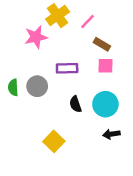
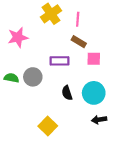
pink line: (87, 21) -> (78, 19), turned -40
pink star: (36, 37) -> (18, 37), moved
brown rectangle: (102, 44) -> (79, 42), moved
green semicircle: (13, 87) -> (11, 78), turned 104

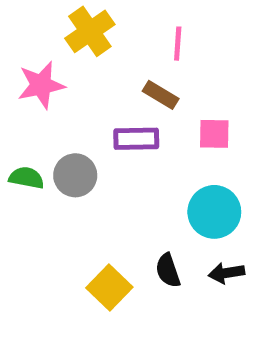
yellow cross: (51, 14) -> (90, 31), moved
brown rectangle: (79, 42) -> (161, 95), moved
black semicircle: (67, 93) -> (168, 270), moved

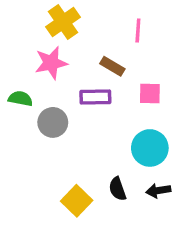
pink line: (178, 44) -> (138, 30), moved
pink star: (41, 85) -> (51, 63), moved
green semicircle: (26, 178) -> (20, 99), moved

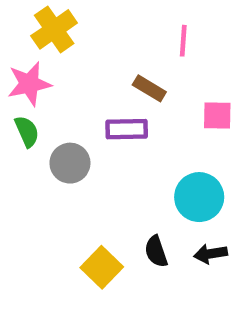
yellow cross: (63, 22) -> (54, 29), moved
pink star: (51, 63) -> (29, 84), moved
pink square: (150, 93) -> (217, 116), moved
green semicircle: (20, 99) -> (27, 131), turned 55

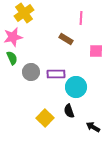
purple rectangle: (127, 129) -> (56, 74), moved
cyan circle: (199, 197) -> (76, 87), moved
black arrow: (210, 254) -> (93, 127), moved, turned 40

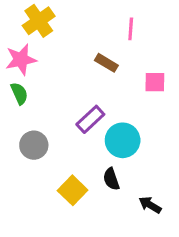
gray circle: (31, 72) -> (34, 145), moved
purple rectangle: (56, 74) -> (90, 119), turned -42

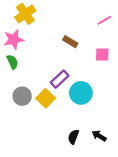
pink line: (131, 29) -> (104, 20), moved, turned 56
black semicircle: (111, 179) -> (73, 137), moved, turned 40
yellow square: (73, 190) -> (46, 98), moved

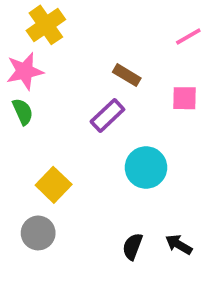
purple rectangle: (60, 79) -> (107, 116), moved
gray circle: (22, 96) -> (38, 233), moved
yellow square: (46, 98) -> (54, 185), moved

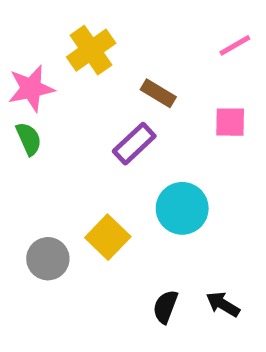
yellow cross: (46, 25) -> (91, 50), moved
yellow square: (54, 185) -> (108, 237), moved
gray circle: (38, 233) -> (48, 259), moved

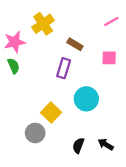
purple rectangle: (134, 144) -> (64, 68), turned -30
gray circle: (48, 259) -> (35, 133), moved

